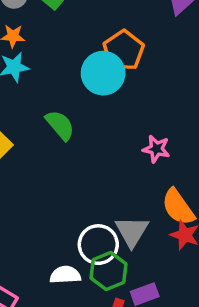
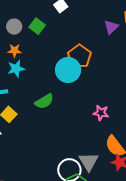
green semicircle: (60, 125) -> (44, 101), turned 102

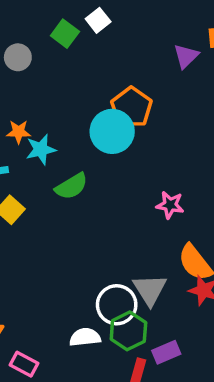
green square: (37, 26) -> (65, 34), moved
orange star: (15, 51) -> (19, 132), moved
cyan star: (16, 69) -> (41, 149), moved

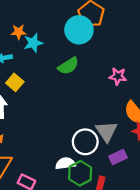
green semicircle: (72, 186) -> (68, 66), moved
green hexagon: (128, 331) -> (80, 173), moved
purple rectangle: (166, 352) -> (118, 157), moved

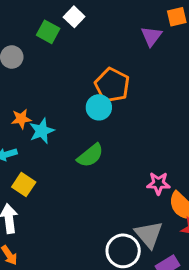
cyan circle: (79, 30) -> (99, 107), size x0.7
pink star: (118, 76) -> (158, 183), moved

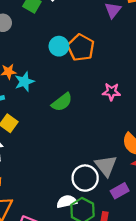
cyan circle: (99, 107) -> (59, 46), moved
pink star: (158, 183) -> (111, 92), moved

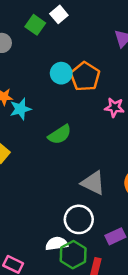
pink star: (111, 92) -> (114, 107), moved
gray triangle: (106, 166) -> (93, 183), moved, turned -30

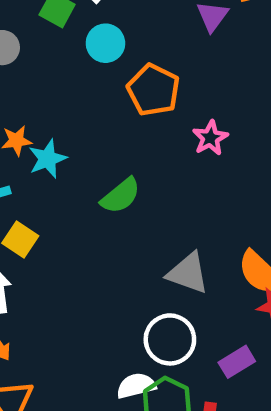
cyan circle: (61, 73) -> (105, 43), moved
pink star: (114, 107) -> (210, 138), turned -30

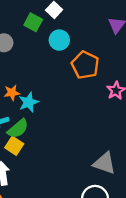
green semicircle: (121, 196) -> (18, 129), moved

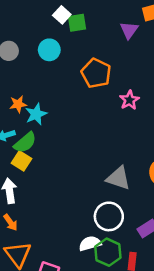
green square: (33, 22) -> (77, 23), moved, turned -36
cyan circle: (59, 40) -> (49, 50), moved

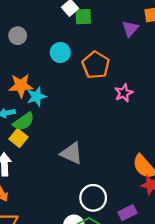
cyan circle: (49, 50) -> (60, 52), moved
orange star: (18, 104) -> (21, 86), size x1.5
gray triangle: (118, 178) -> (71, 153), moved

